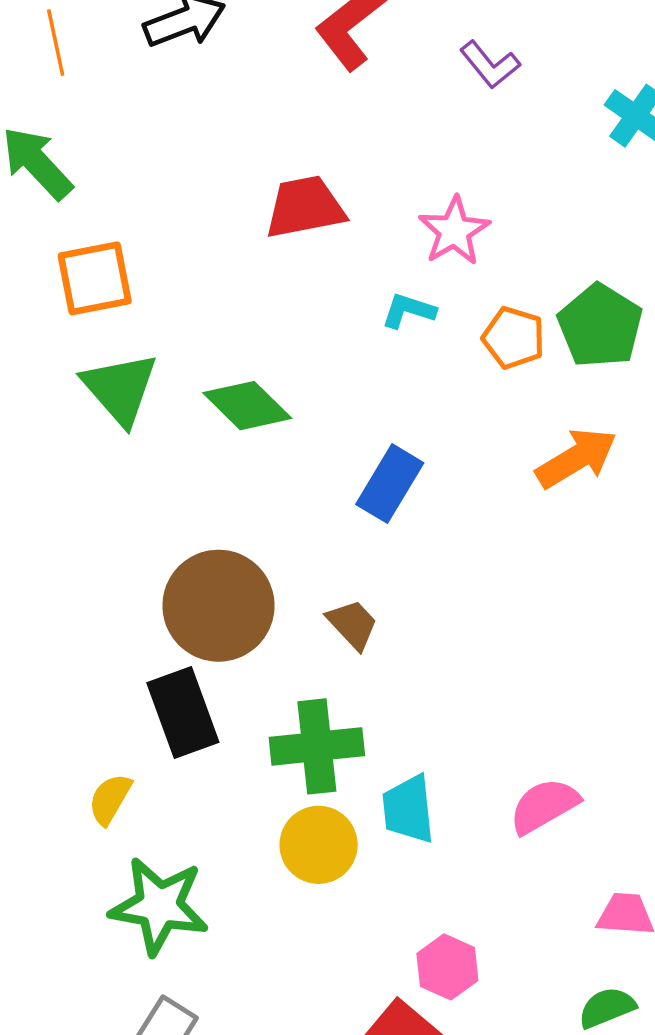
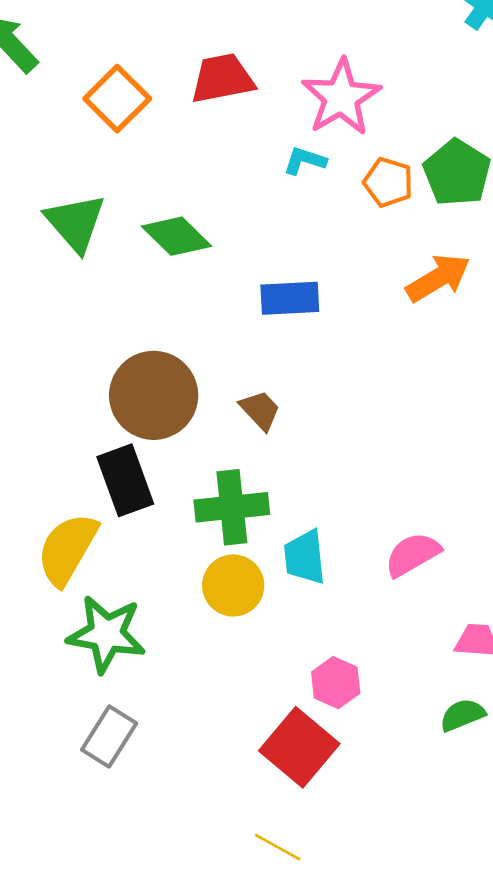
pink star: (454, 231) -> (341, 97), size x1.4
orange square: (95, 278) -> (117, 99), moved, turned -34
blue rectangle: (390, 484) -> (290, 298), turned 56
yellow semicircle: (110, 799) -> (67, 549), size x1.8

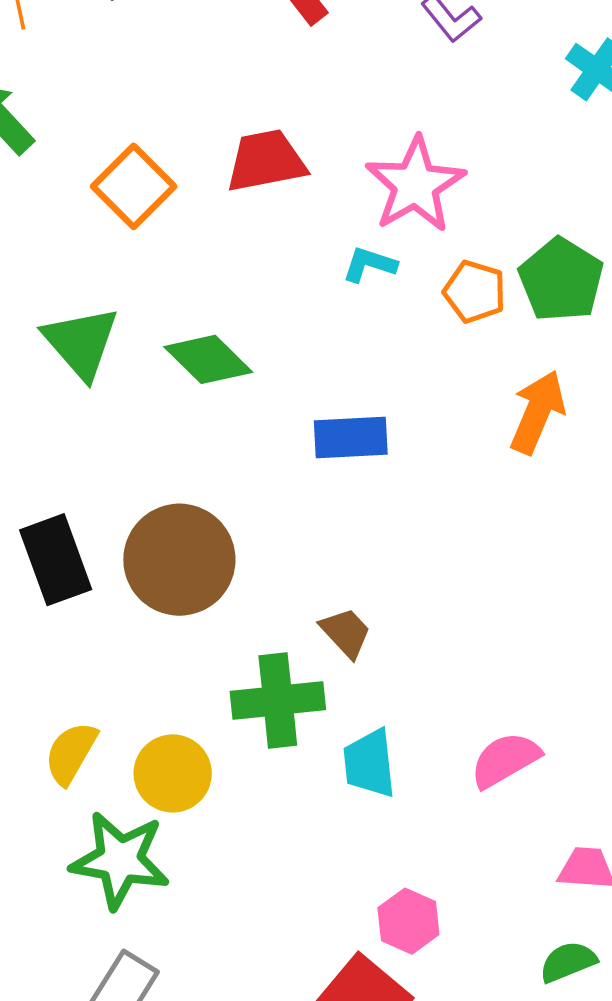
orange arrow: (438, 278) -> (537, 412), turned -36
brown trapezoid: (260, 410) -> (346, 633), moved
black rectangle: (125, 480) -> (56, 560), moved
yellow semicircle: (67, 549) -> (71, 753), size x0.7
yellow circle: (233, 585) -> (173, 773), moved

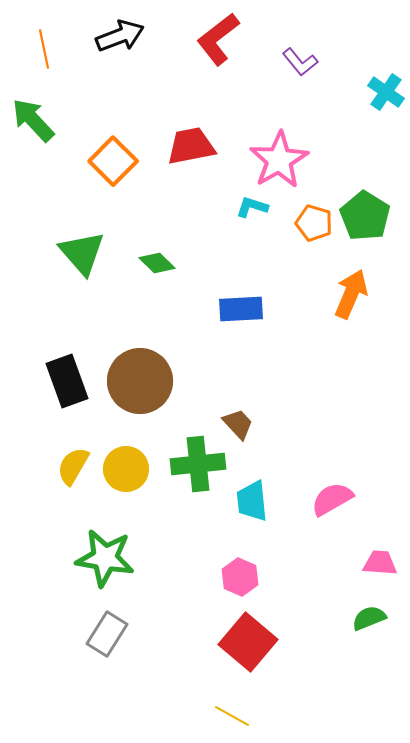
green diamond: (208, 359) -> (157, 263), size x0.7
yellow semicircle: (71, 753) -> (73, 466), moved
yellow circle: (173, 773) -> (126, 469), moved
pink hexagon: (408, 921) -> (240, 577), moved

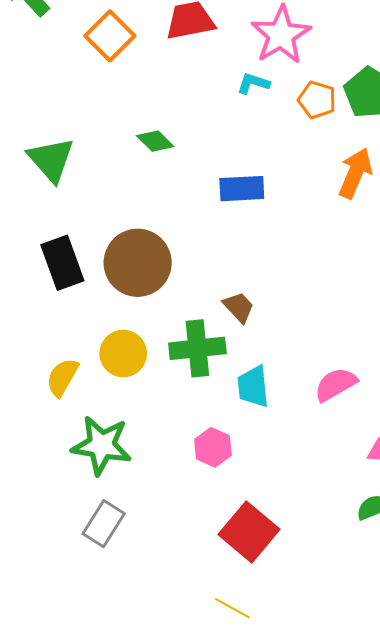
green triangle: (82, 253) -> (51, 160), moved
yellow semicircle: (73, 466) -> (62, 377), moved
pink hexagon: (240, 577) -> (213, 447), moved

